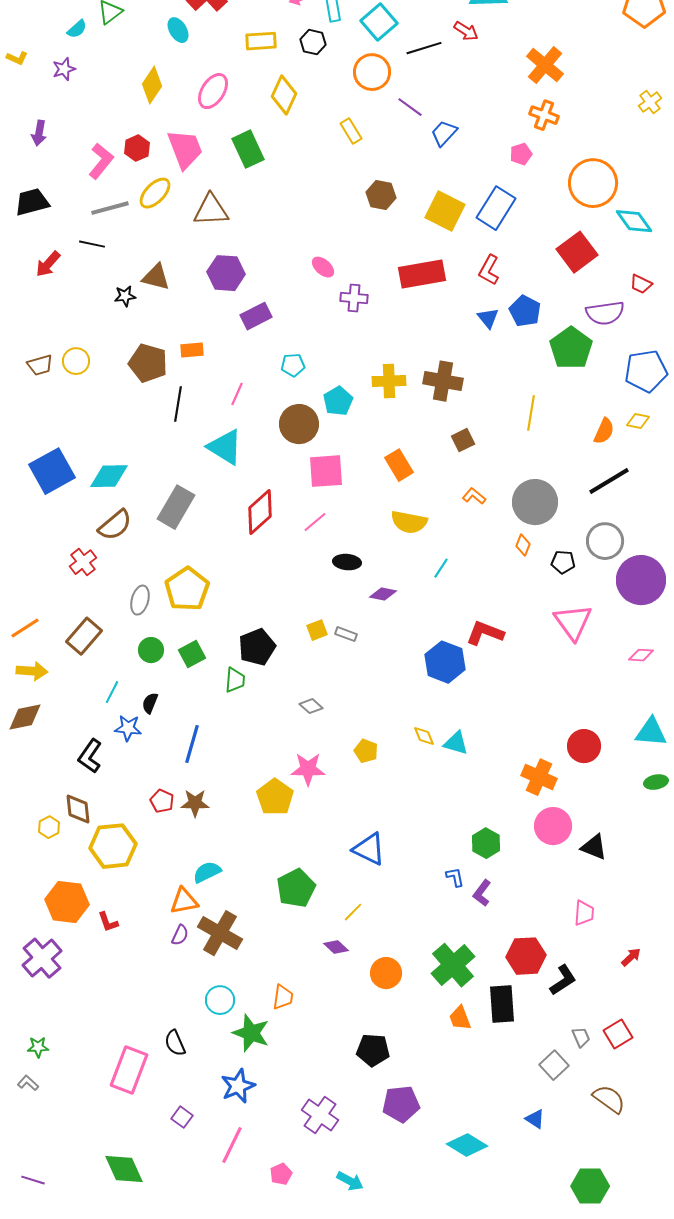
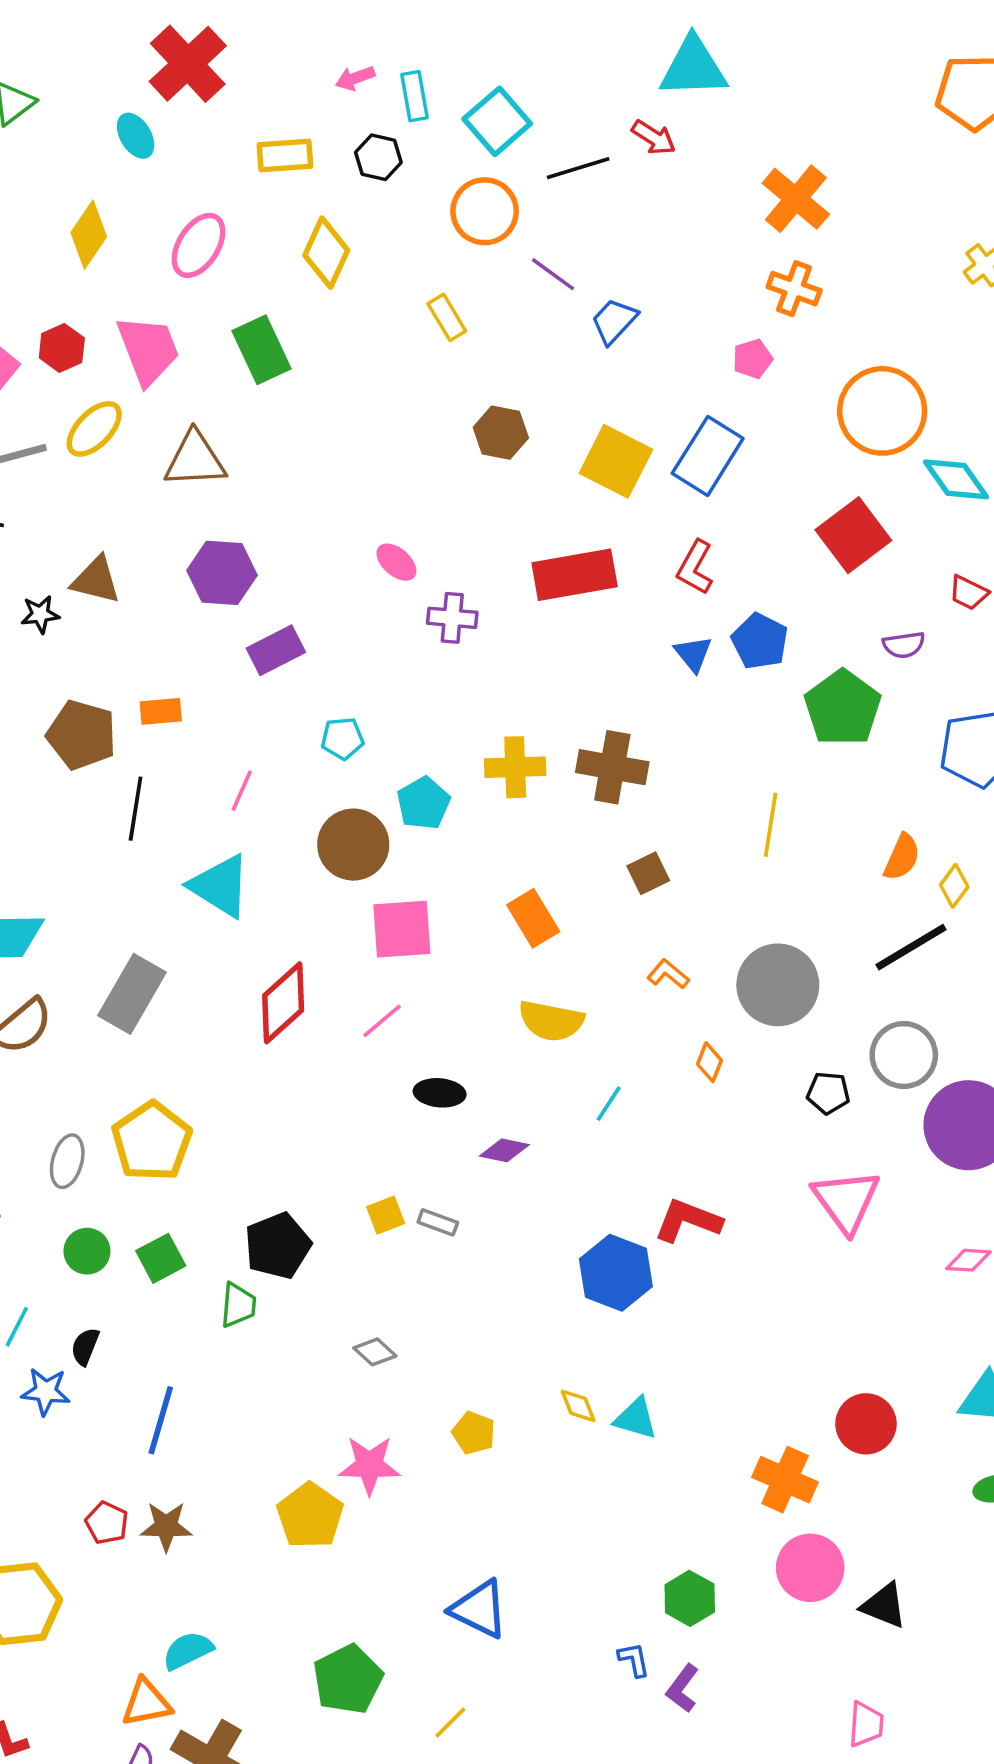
purple semicircle: (605, 313) -> (904, 645), size x0.6
yellow diamond: (638, 421) -> (954, 886), moved, turned -65
orange diamond: (523, 545) -> (709, 1062), moved

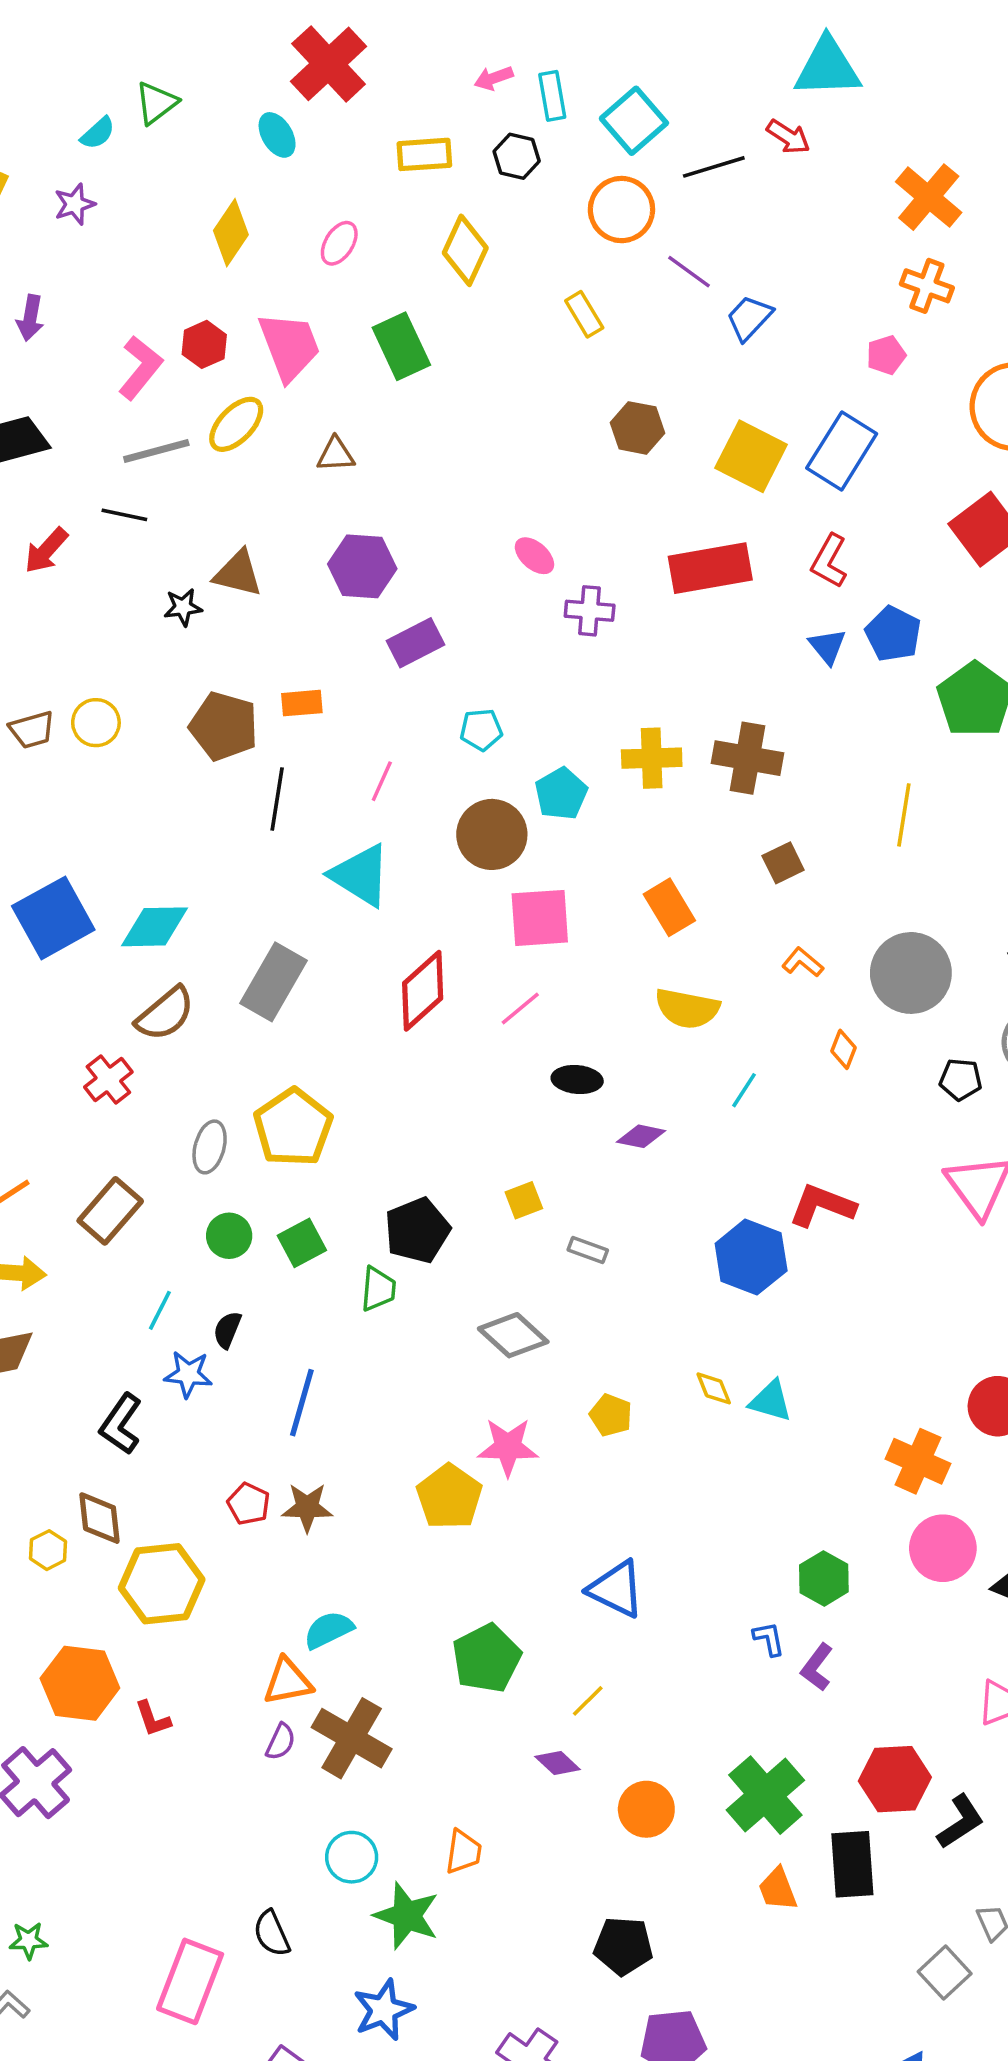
pink ellipse: (199, 245) -> (339, 243), size x0.7
brown triangle: (195, 460) -> (336, 455), size x0.6
gray rectangle: (438, 1222) -> (588, 1250), moved
gray diamond: (375, 1352) -> (513, 1335), size x1.6

